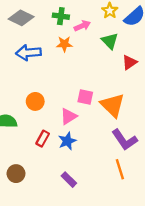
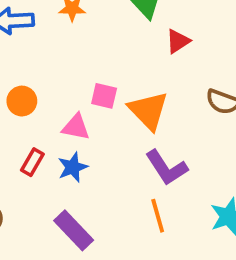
pink triangle: (69, 116) -> (76, 127), turned 42
purple rectangle: (69, 180) -> (74, 230), size x1.5

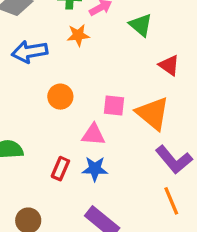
red triangle: (178, 41) -> (169, 65), moved, turned -45
orange circle: (22, 101) -> (60, 97), moved
blue star: (73, 167) -> (95, 169), turned 30

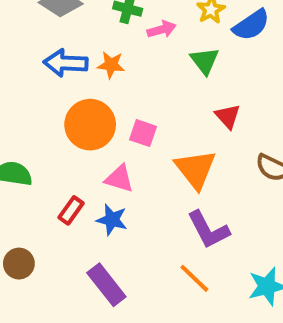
orange star: (78, 35) -> (111, 65), moved
orange circle: (60, 97) -> (90, 125), size x1.6
pink square: (114, 106) -> (143, 133), moved
orange line: (171, 201) -> (194, 278), turned -36

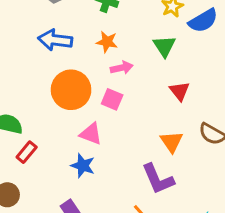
pink arrow: (162, 29) -> (122, 68), moved
orange star: (111, 65) -> (107, 42), moved
orange triangle: (196, 169) -> (172, 142), moved, size x0.7
red rectangle: (71, 210) -> (27, 152), moved

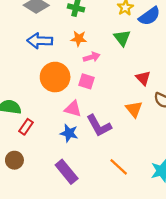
red triangle: (180, 91) -> (143, 78), moved
purple L-shape: (158, 179) -> (99, 126), moved

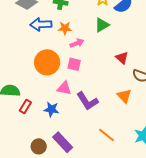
green triangle: (122, 38) -> (102, 25), turned 42
blue arrow: (40, 41) -> (41, 24), moved
orange triangle: (134, 109) -> (124, 96), moved
blue star: (69, 133) -> (51, 109), moved
brown circle: (14, 160) -> (39, 146), moved

